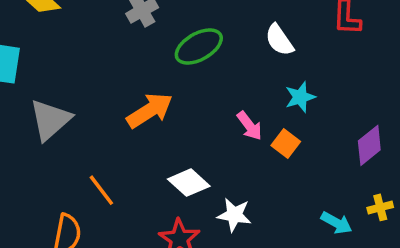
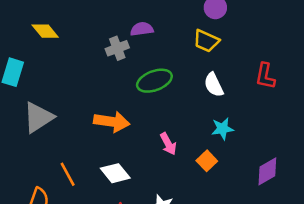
orange arrow: (150, 110) -> (112, 122), turned 32
pink arrow: (249, 126) -> (168, 144), moved
white diamond: (189, 183) -> (115, 173), moved

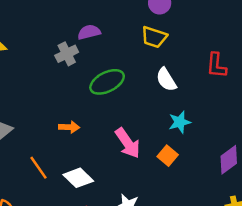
orange arrow: (112, 122) -> (69, 127), size x0.6
pink arrow: (168, 144) -> (128, 143), size x1.4
orange line: (68, 174) -> (38, 168), moved

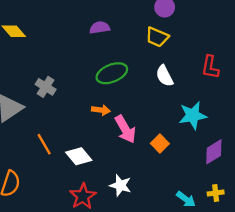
gray cross: (67, 54) -> (46, 87), moved, turned -36
cyan star: (180, 122) -> (193, 115), moved, size x1.4
orange arrow: (69, 127) -> (101, 110), moved

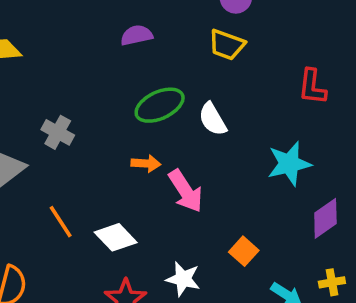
white semicircle: (165, 76) -> (213, 119), moved
orange square: (160, 144) -> (244, 251), moved

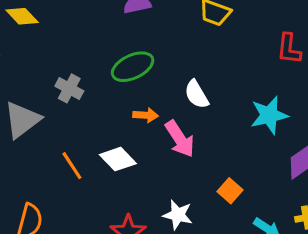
green ellipse: (160, 105) -> (133, 67), moved
white semicircle: (213, 119) -> (197, 94), moved
white diamond: (116, 237) -> (118, 159), moved

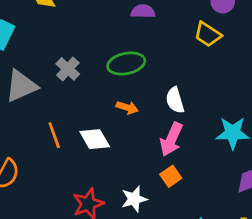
pink arrow: (180, 139) -> (171, 139), moved, turned 44
orange square: (230, 191) -> (171, 176), moved
white star: (178, 215) -> (134, 199), turned 30

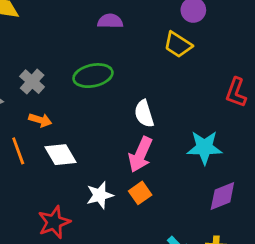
orange arrow: (127, 107) -> (40, 120), moved
white star: (134, 199) -> (100, 195), moved

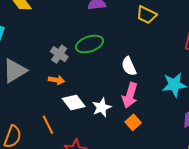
gray cross: (32, 82) -> (59, 54), moved
orange line: (18, 151) -> (48, 125), moved
white star: (100, 195) -> (102, 107), moved

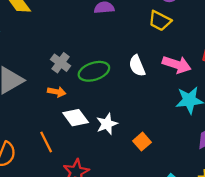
green ellipse: (90, 44) -> (94, 71), moved
white semicircle: (129, 66) -> (137, 66), moved
pink arrow: (130, 95) -> (177, 65), moved, turned -90

